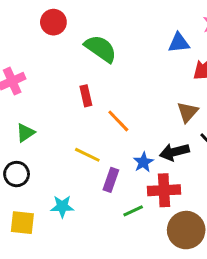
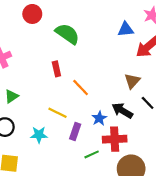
black arrow: (174, 152) -> (122, 111), turned 45
cyan star: (62, 206) -> (39, 135), moved

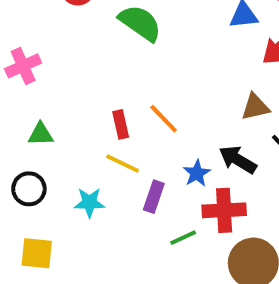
red rectangle: (56, 69) -> (121, 124), moved
brown triangle: (132, 81) -> (255, 107), turned 35
green triangle: (11, 96) -> (41, 134), turned 32

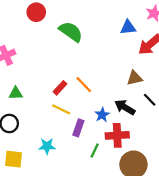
red rectangle: (121, 124) -> (60, 88), turned 56
cyan star: (89, 203) -> (47, 146), moved
green line: (183, 238) -> (95, 151), turned -40

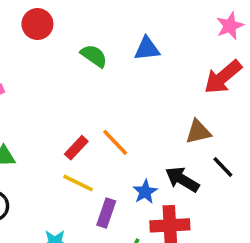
blue triangle: (128, 27) -> (147, 49), moved
green semicircle: (71, 32) -> (94, 56), size x0.7

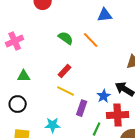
green semicircle: (94, 56) -> (66, 38), moved
orange line: (115, 142) -> (91, 40), moved

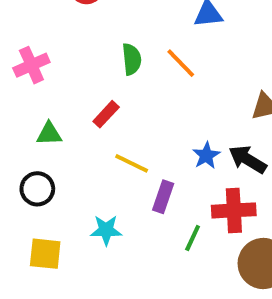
green semicircle: (66, 38) -> (132, 59), turned 49
red rectangle: (65, 71) -> (106, 114), moved
blue star: (104, 96) -> (206, 155), moved

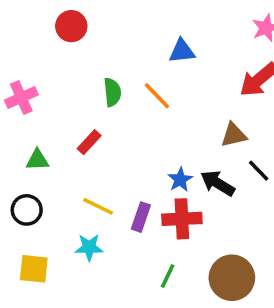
yellow line: (132, 163) -> (98, 206), moved
red cross: (234, 210) -> (182, 219), moved
green line: (193, 238) -> (168, 276), moved

